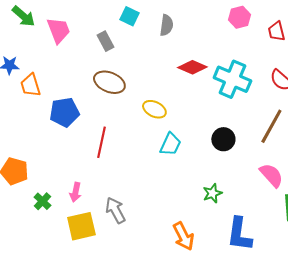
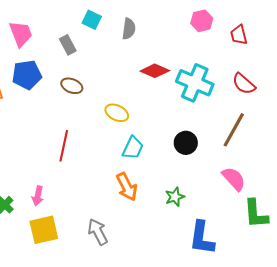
brown ellipse: (109, 82) -> (72, 86), size x0.7
blue pentagon: (64, 112) -> (27, 75), moved
gray arrow: (115, 210) -> (98, 232), moved
orange arrow: (183, 236) -> (127, 187), moved

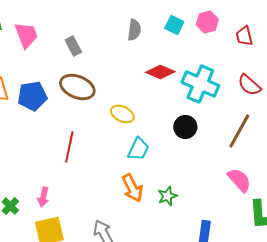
cyan square: (92, 20) -> (174, 25), moved
blue pentagon: (27, 75) -> (32, 96), moved
brown ellipse: (72, 86) -> (77, 87), size x1.6
black circle: (186, 143) -> (185, 127), moved
green star: (175, 197) -> (167, 196), moved

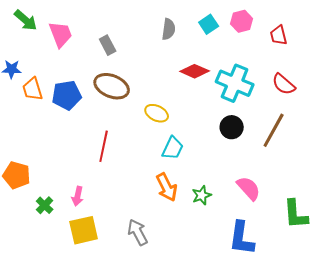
cyan square: (174, 25) -> (209, 24), turned 30
black circle: (185, 127) -> (232, 127), moved
pink semicircle: (239, 180) -> (249, 188), moved

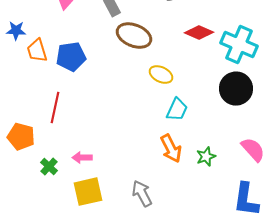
brown ellipse: (112, 86) -> (134, 36), moved
black circle: (232, 127) -> (236, 89), size x1.4
red line: (104, 146) -> (55, 108), moved
pink arrow: (78, 196) -> (82, 158), turned 78

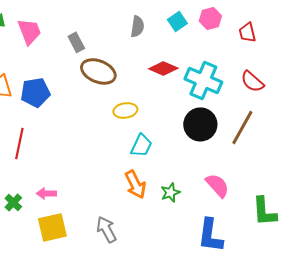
yellow ellipse: (161, 75) -> (125, 110), turned -35

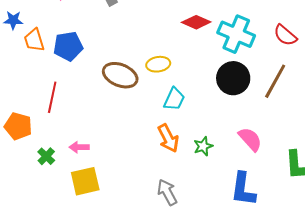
brown ellipse: (98, 71) -> (120, 75), moved
gray arrow: (106, 229) -> (167, 192), moved

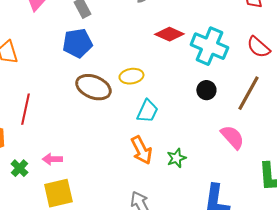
blue pentagon: (68, 46) -> (77, 43), moved
black circle: (233, 78) -> (206, 90), size x0.6
pink semicircle: (250, 139) -> (232, 137), moved

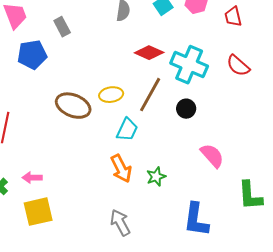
blue pentagon: (77, 43) -> (32, 55), moved
brown line: (248, 93) -> (150, 95), moved

